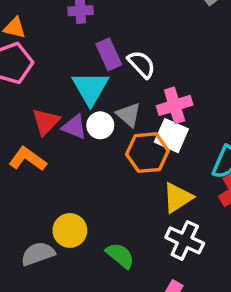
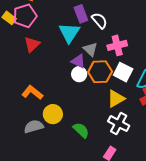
red triangle: (46, 122) -> (32, 44), moved
white circle: (100, 125) -> (79, 74), moved
purple triangle: (74, 127) -> (78, 61), moved
white square: (171, 136) -> (123, 72), moved
orange L-shape: (28, 159) -> (32, 92), moved

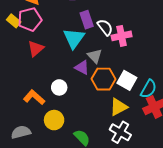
pink cross: (117, 45) -> (122, 36), moved
white circle: (79, 74) -> (59, 87), moved
gray semicircle: (34, 126) -> (21, 132), moved

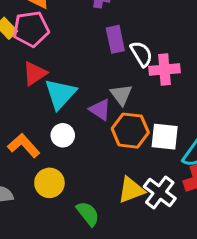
cyan triangle: (74, 38) -> (60, 94), moved
white square: (127, 80) -> (165, 137), turned -30
yellow triangle: (119, 107) -> (131, 190), moved
white cross: (120, 132) -> (160, 193), moved

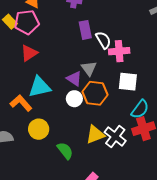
cyan triangle: (60, 94) -> (40, 87), moved, turned 35
white circle: (63, 135) -> (74, 99), moved
white square: (165, 137) -> (128, 82), moved

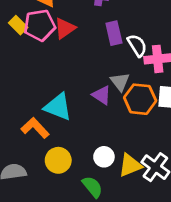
red triangle: (29, 53) -> (65, 28), moved
cyan triangle: (40, 87) -> (58, 107), turned 35
orange hexagon: (95, 93) -> (140, 99), moved
white circle: (74, 99) -> (104, 157), moved

